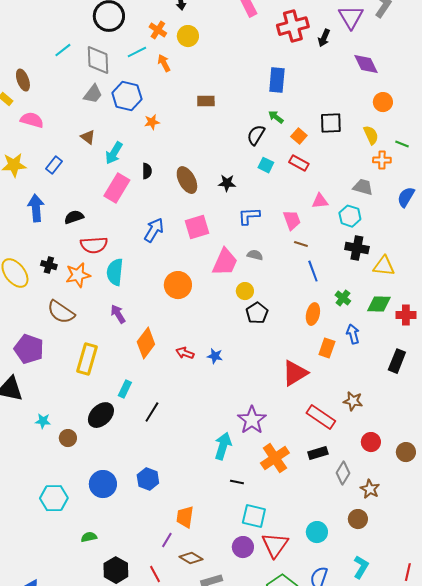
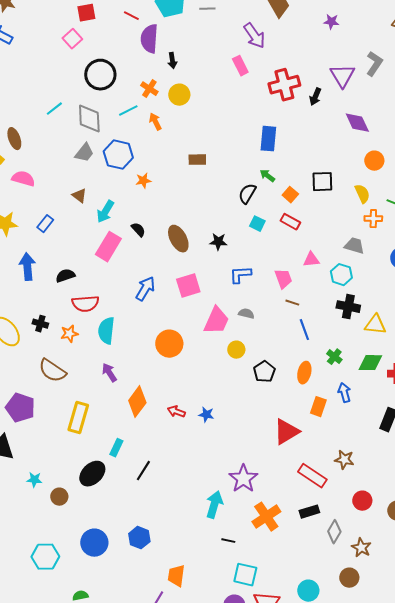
black semicircle: (147, 171) -> (138, 230), turned -42
orange star: (78, 275) -> (69, 334), size x0.7
black pentagon: (257, 313) -> (264, 372), moved

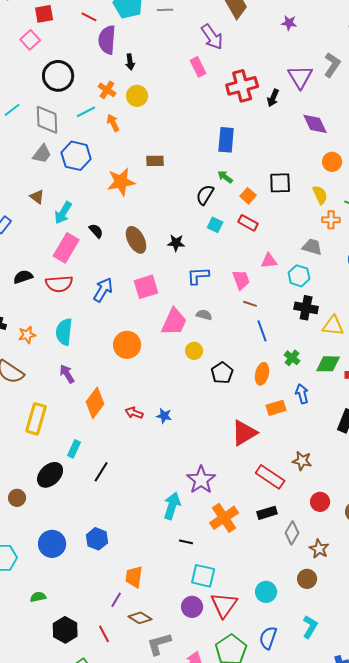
orange star: (143, 181) -> (121, 182), moved, size x1.8
red semicircle: (85, 304) -> (59, 284), moved
orange rectangle: (318, 407) -> (276, 408), turned 54

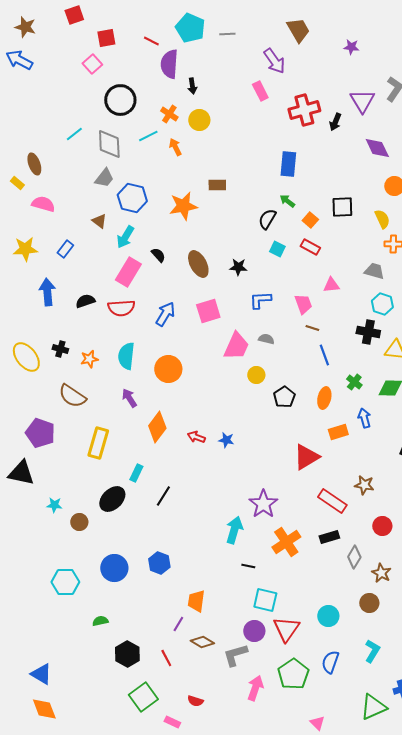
blue hexagon: (76, 156) -> (132, 198), moved
cyan hexagon: (299, 276) -> (382, 304), moved
orange circle: (127, 345) -> (168, 369), moved
gray L-shape: (159, 644) -> (235, 655), moved

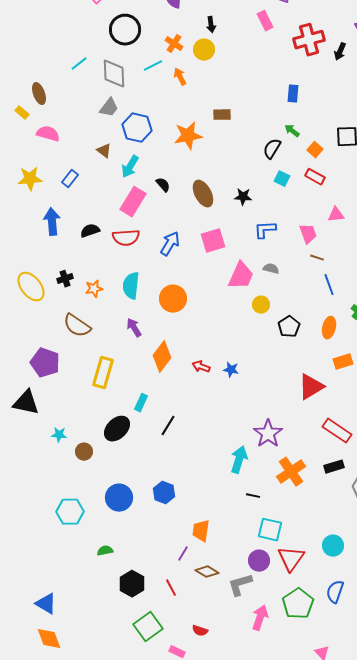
black arrow: (192, 86) -> (211, 25), moved
blue rectangle: (288, 164) -> (293, 94), size x0.7
black cross: (60, 349) -> (65, 279), turned -35

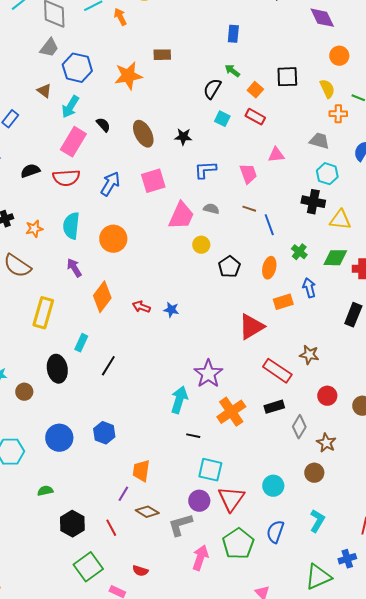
brown line: (317, 258) -> (249, 209), moved
black ellipse: (117, 429) -> (57, 369), turned -56

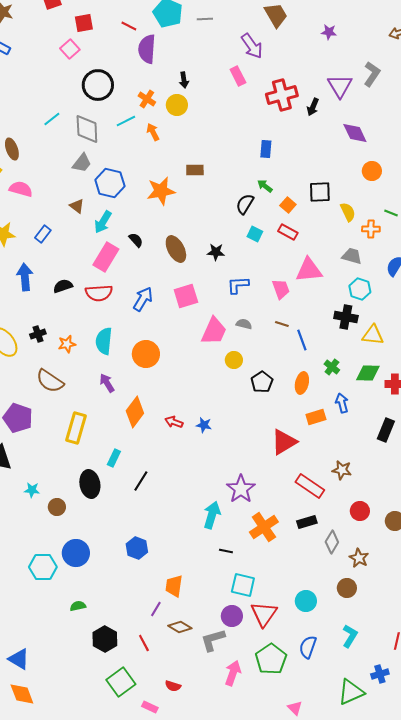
yellow semicircle: (327, 89) -> (348, 212), moved
pink triangle: (276, 155) -> (309, 270), size x1.6
blue circle: (59, 438) -> (76, 553), moved

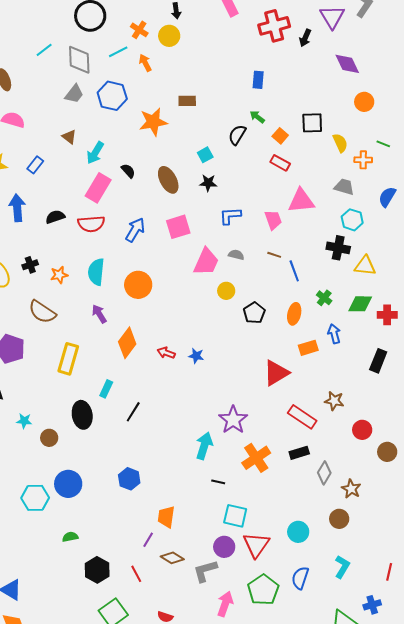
blue hexagon: (110, 183) -> (112, 96), moved
cyan square: (255, 234) -> (205, 155), moved, turned 35
red circle: (360, 511) -> (362, 430), moved

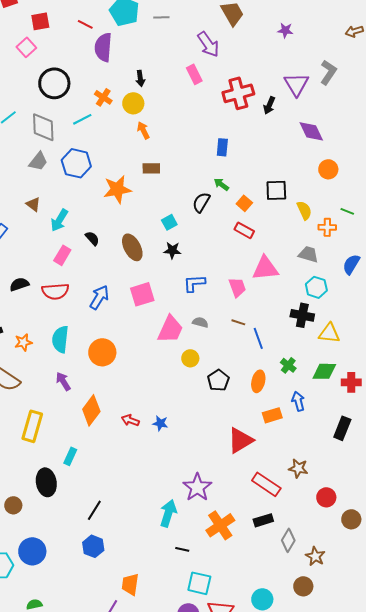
orange arrow: (145, 63) -> (143, 130), moved
pink rectangle: (98, 188) -> (62, 255), size x0.7
black line: (133, 412) -> (94, 510), moved

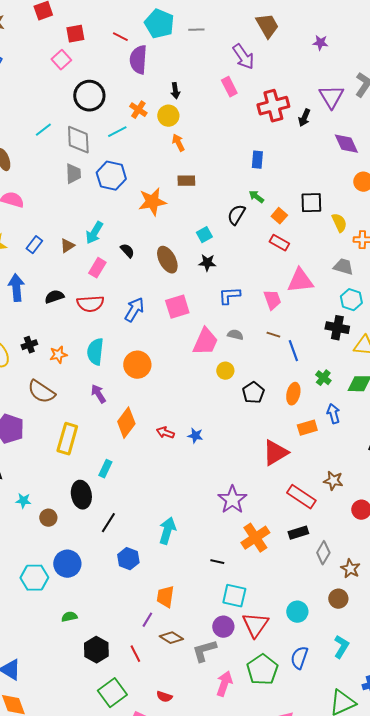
gray trapezoid: (38, 161) -> (73, 174), turned -40
brown triangle: (33, 204) -> (67, 246), moved, turned 49
black line: (94, 510) -> (108, 523), moved
cyan arrow: (168, 513) -> (167, 531), moved

